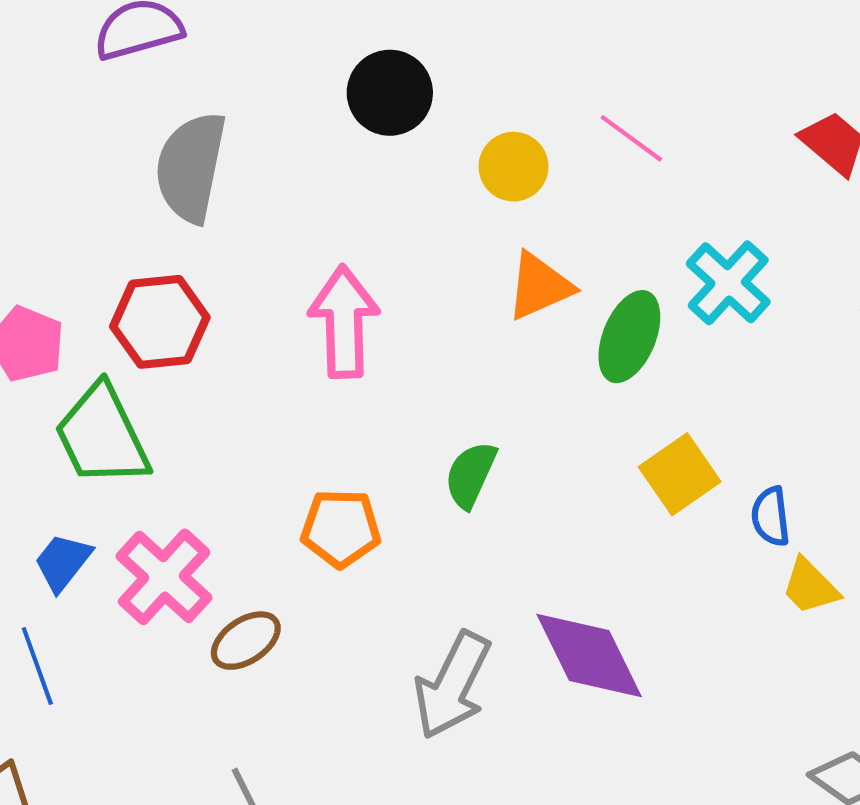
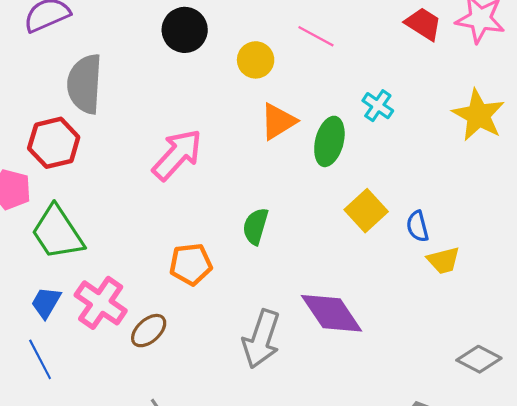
cyan cross: (728, 283) -> (378, 106), size x0.7
red hexagon: (160, 322) -> (54, 143), moved
pink arrow: (344, 322) -> (177, 155), turned 52
yellow trapezoid: (810, 586) -> (443, 260), turned -52

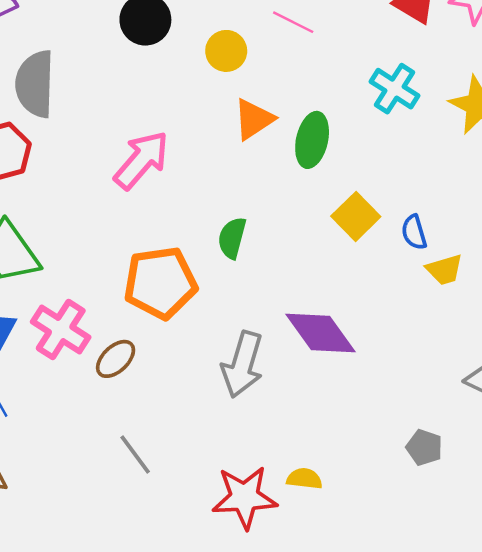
cyan cross: (378, 106) -> (395, 89), moved, size x1.4
orange pentagon: (191, 264) -> (160, 283), size x1.5

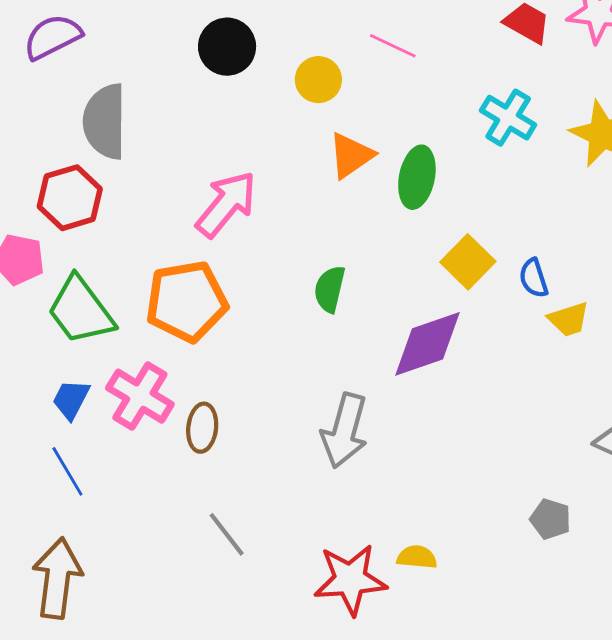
orange pentagon: (160, 283) -> (187, 301), moved
purple diamond: (320, 333) -> (428, 344), moved, turned -72
brown ellipse: (116, 359) -> (202, 428), turned -39

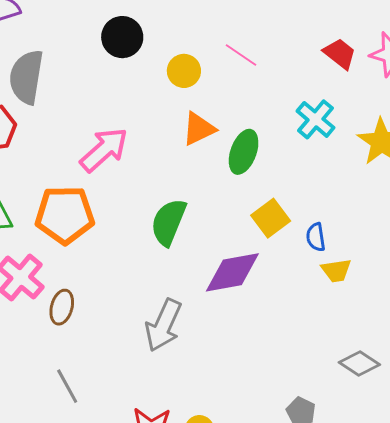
green semicircle: (330, 289) -> (169, 222), size x1.4

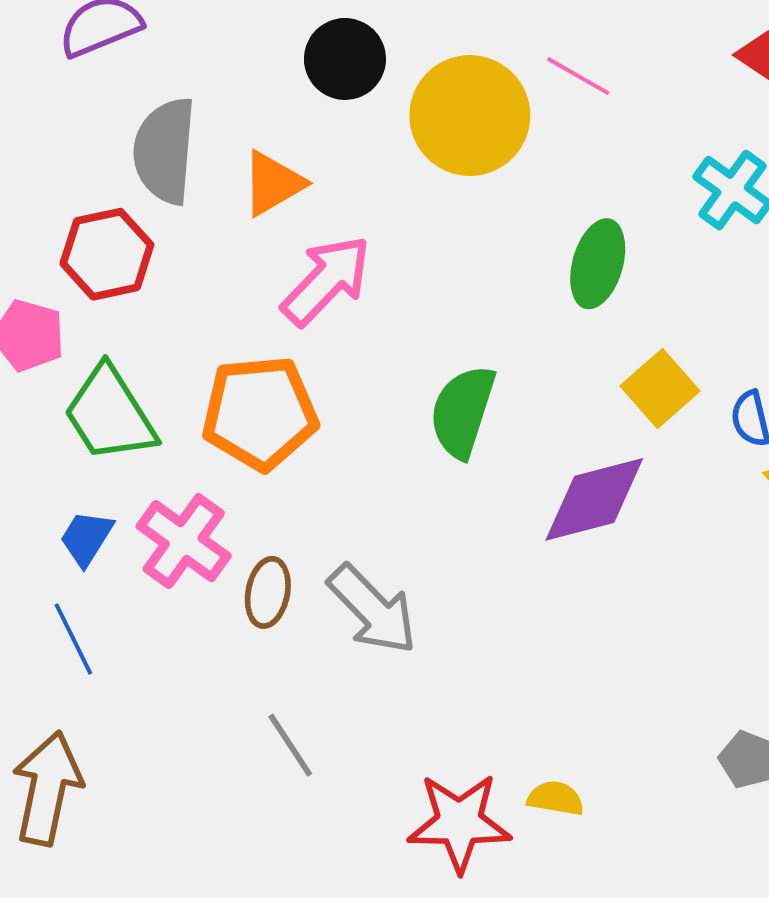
yellow circle: (184, 71) -> (470, 116), size x1.8
orange triangle: (199, 129) -> (273, 183), moved
gray arrow: (163, 325) -> (372, 609), moved, turned -64

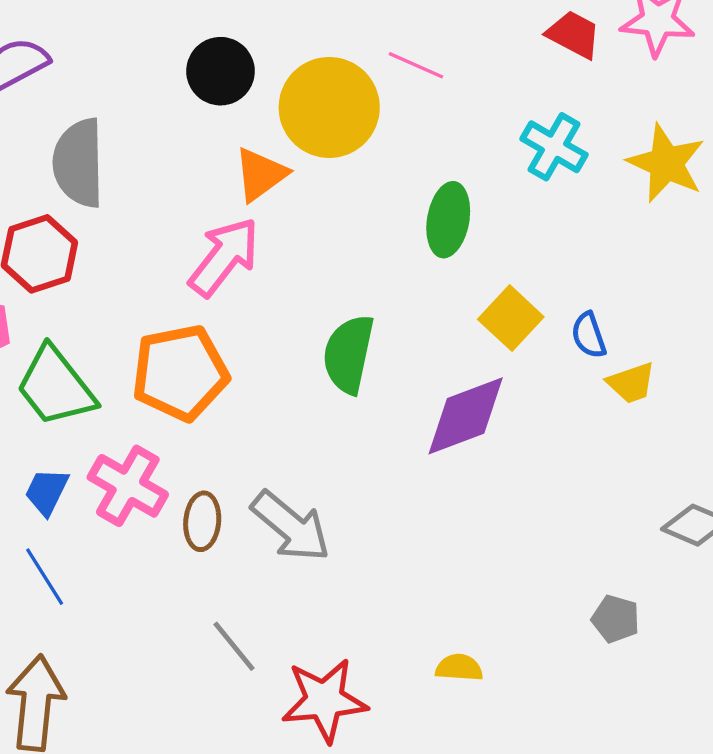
orange triangle: (273, 183) -> (261, 174), moved
red star: (459, 823) -> (324, 700), moved

